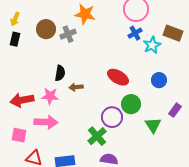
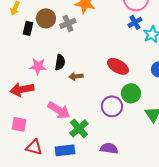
black rectangle: (15, 39) -> (28, 28), moved
pink star: (50, 96) -> (38, 66), moved
pink arrow: (46, 122) -> (59, 110), moved, turned 30
green cross: (97, 136) -> (79, 128), moved

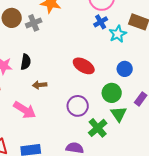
brown arrow: (76, 76) -> (40, 85), moved
green circle: (131, 93) -> (112, 93), moved
green cross: (79, 128) -> (98, 128), moved

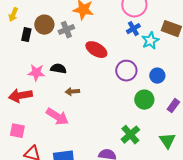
black semicircle: (26, 62) -> (58, 69), turned -91
red ellipse: (84, 66) -> (96, 50), moved
purple circle: (78, 106) -> (126, 71), moved
green triangle: (119, 114) -> (167, 141), moved

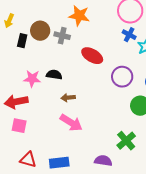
blue cross: (133, 29) -> (129, 35), turned -32
gray cross: (66, 30) -> (62, 36), turned 35
pink arrow: (57, 117) -> (71, 123), moved
pink square: (17, 131) -> (19, 126), moved

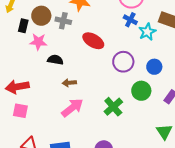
pink star: (32, 79) -> (38, 42), moved
pink arrow: (71, 123) -> (72, 108), turned -70
green cross: (126, 141) -> (113, 107), moved

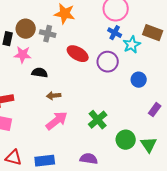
purple circle: (123, 62) -> (108, 62), moved
green circle: (141, 91) -> (126, 140), moved

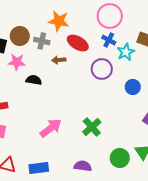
red ellipse: (78, 54) -> (78, 43), moved
brown arrow: (54, 96) -> (59, 60), moved
green circle: (126, 140) -> (120, 158), moved

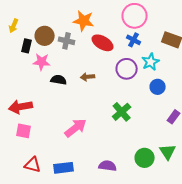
cyan star: (126, 52) -> (151, 62), moved
brown arrow: (59, 60) -> (88, 77), moved
green cross: (92, 127) -> (122, 112), moved

